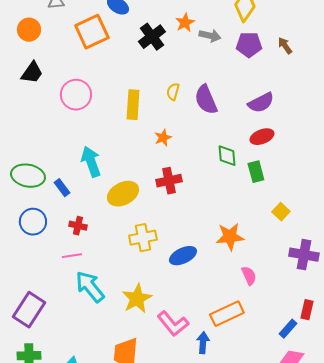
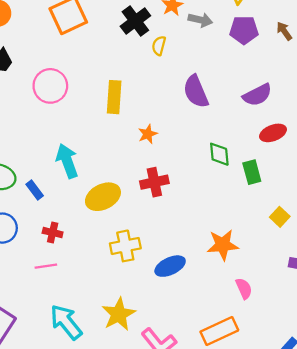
yellow semicircle: (173, 92) -> (159, 46), moved
red ellipse: (262, 137) -> (273, 133), moved
cyan arrow: (90, 287) -> (66, 322), moved

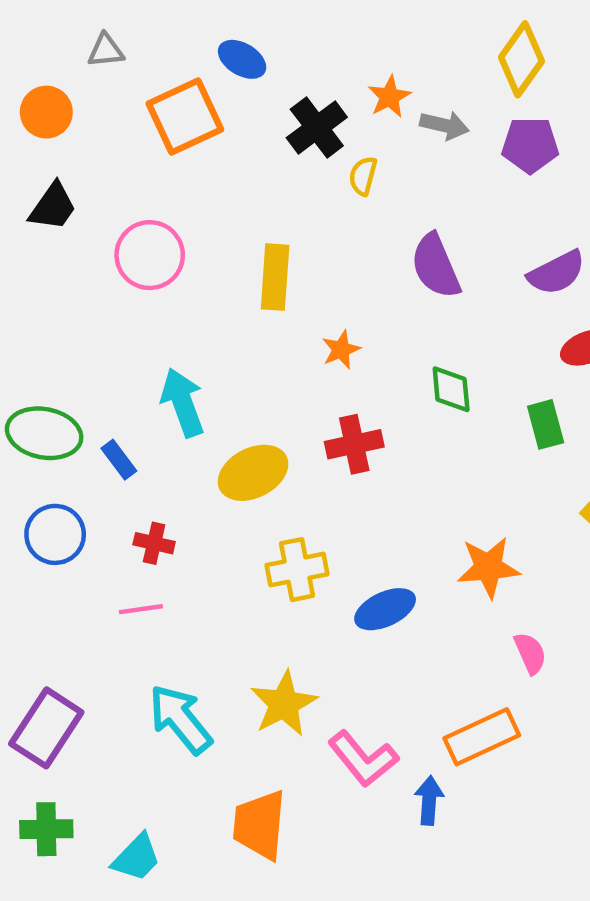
green diamond: (219, 154) -> (451, 389), moved

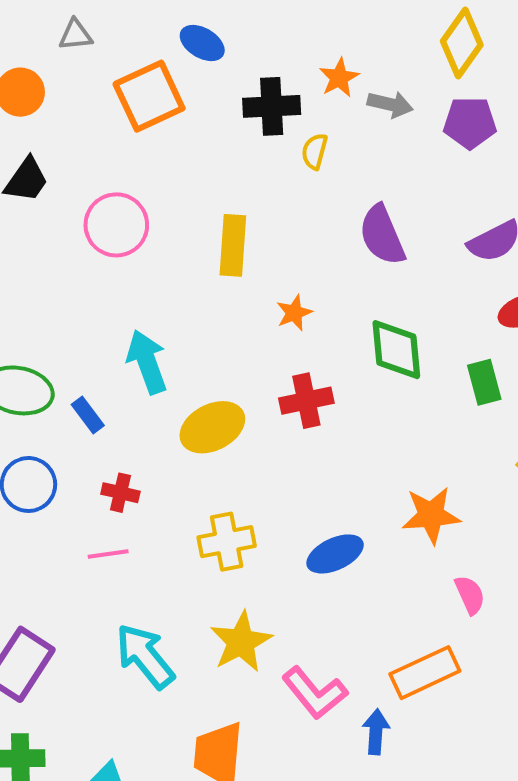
black cross: (317, 128) -> (272, 106), turned 34
green diamond: (451, 389) -> (396, 350), size x1.4
yellow cross: (297, 570) -> (227, 542), moved

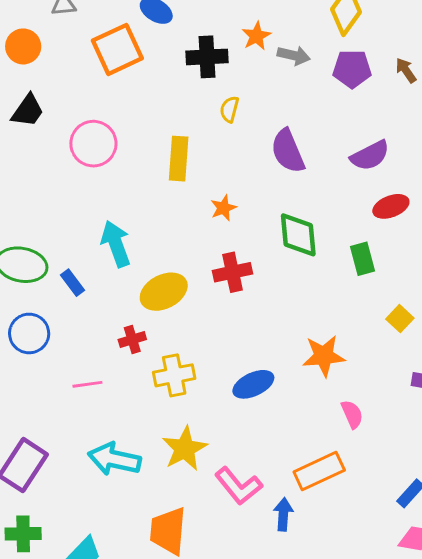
yellow semicircle: (315, 151) -> (229, 109), moved
red cross: (120, 493) -> (132, 339), moved, turned -30
cyan arrow: (145, 656) -> (114, 459), turned -39

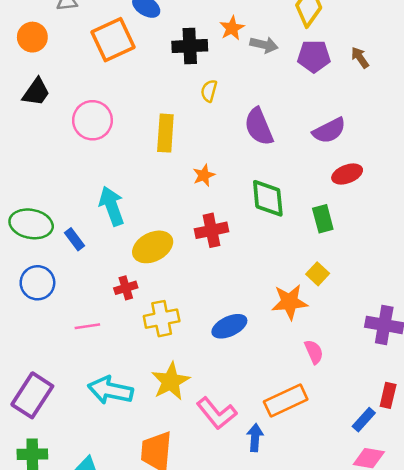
yellow square: (400, 319) -> (318, 274), moved

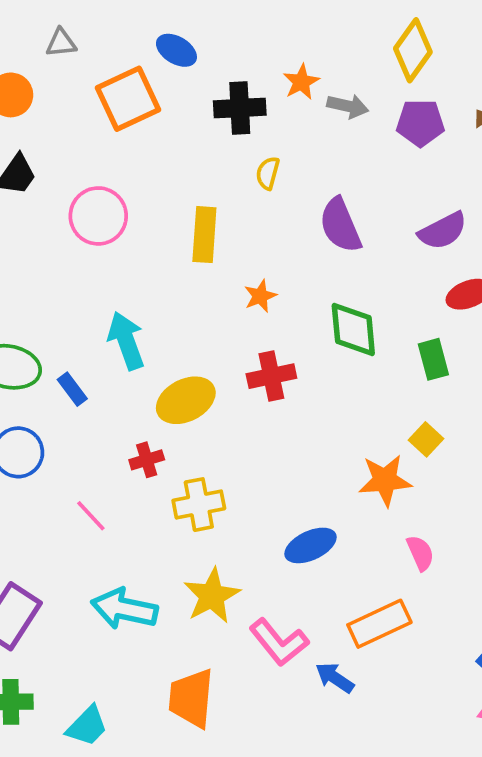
pink line: (87, 326) -> (91, 516), turned 55
blue ellipse: (229, 326) -> (311, 545), moved
blue arrow: (255, 438) -> (335, 678), turned -60

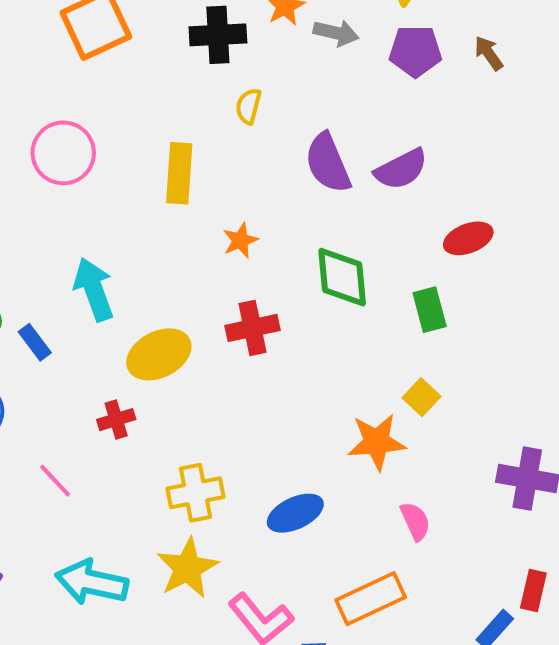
purple semicircle: (443, 231) -> (401, 169), moved
yellow cross: (199, 505) -> (196, 493), moved

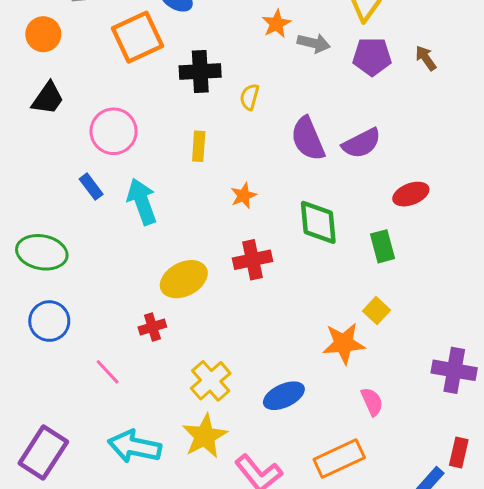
black cross: (218, 35) -> (200, 72), moved
yellow rectangle: (179, 173) -> (199, 146), size x0.7
cyan arrow: (94, 289) -> (142, 202), moved
blue rectangle: (35, 342) -> (91, 187), moved
yellow cross: (196, 493) -> (211, 381), turned -30

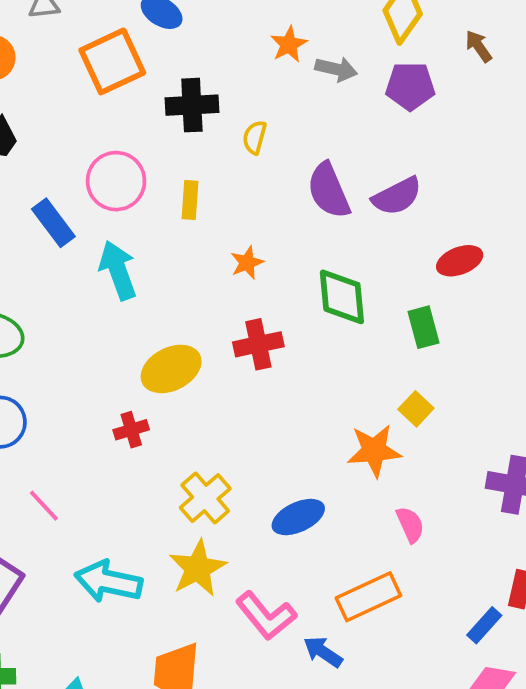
brown arrow: (426, 58) -> (479, 46), moved
pink circle: (114, 131) -> (116, 181), moved
blue rectangle: (91, 187) -> (53, 223), moved, size x1.4
pink line: (108, 372) -> (44, 506), moved

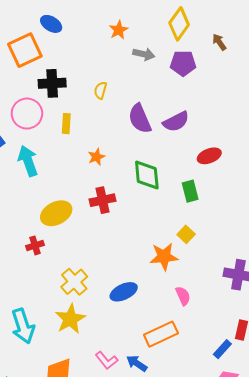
orange star: (289, 44) -> (119, 30), moved
black cross: (192, 105) -> (52, 83), moved
cyan arrow: (108, 582) -> (23, 326), turned -120
pink L-shape: (266, 616) -> (107, 360), moved, size x0.7

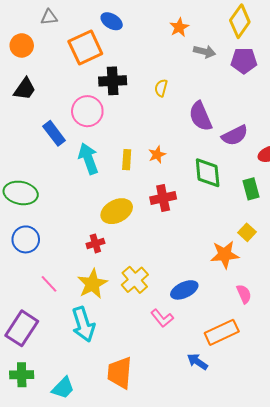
purple semicircle: (176, 122) -> (235, 135), moved
yellow rectangle: (66, 124) -> (127, 160), moved
yellow star: (70, 319) -> (92, 284), moved
pink L-shape: (107, 360) -> (162, 318), moved

